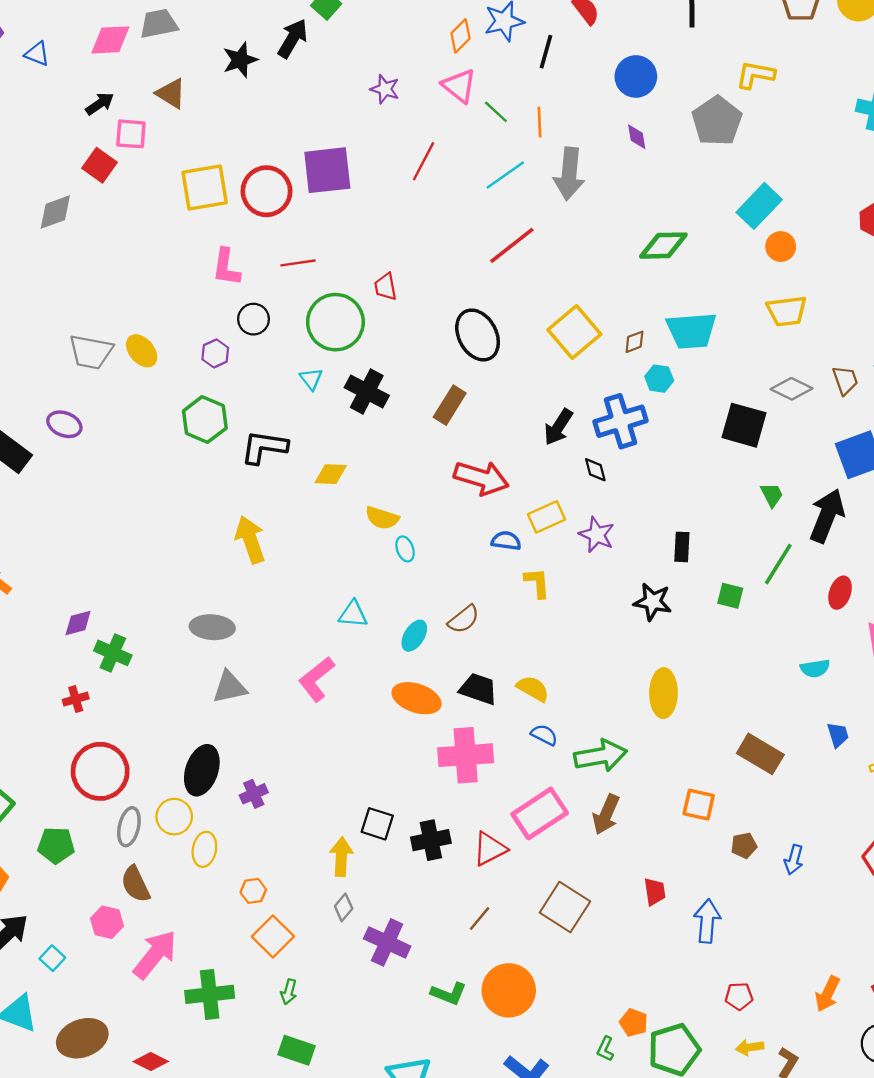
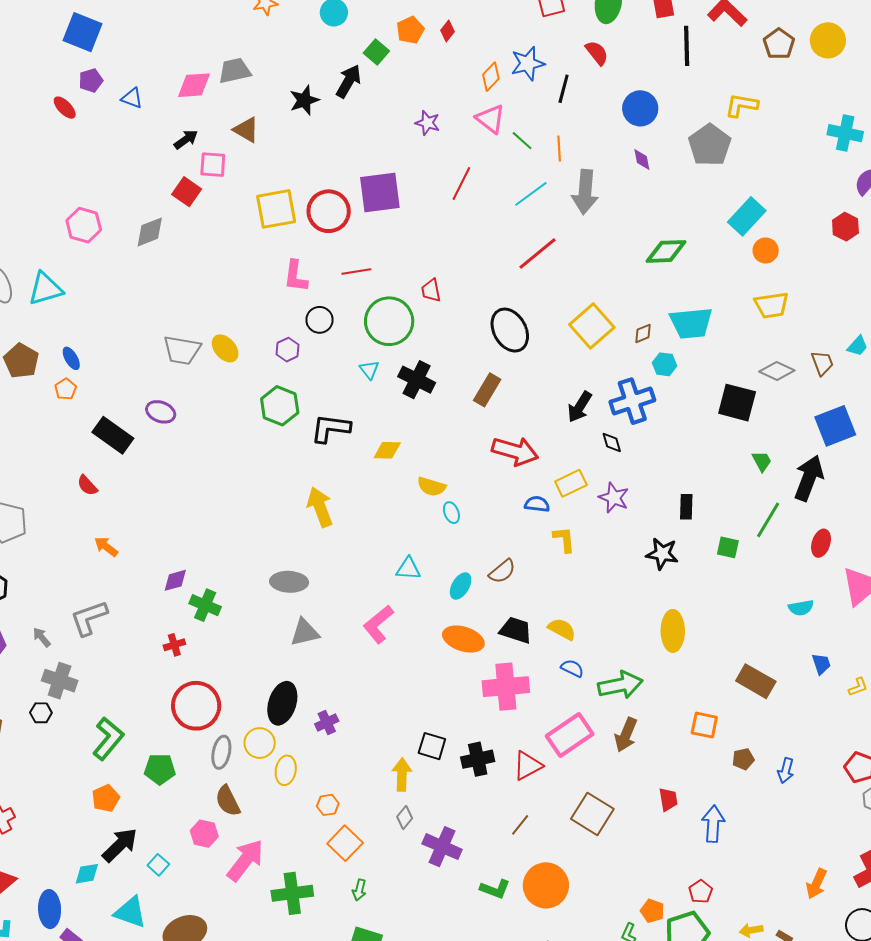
red pentagon: (739, 996) -> (701, 892), moved, turned -30

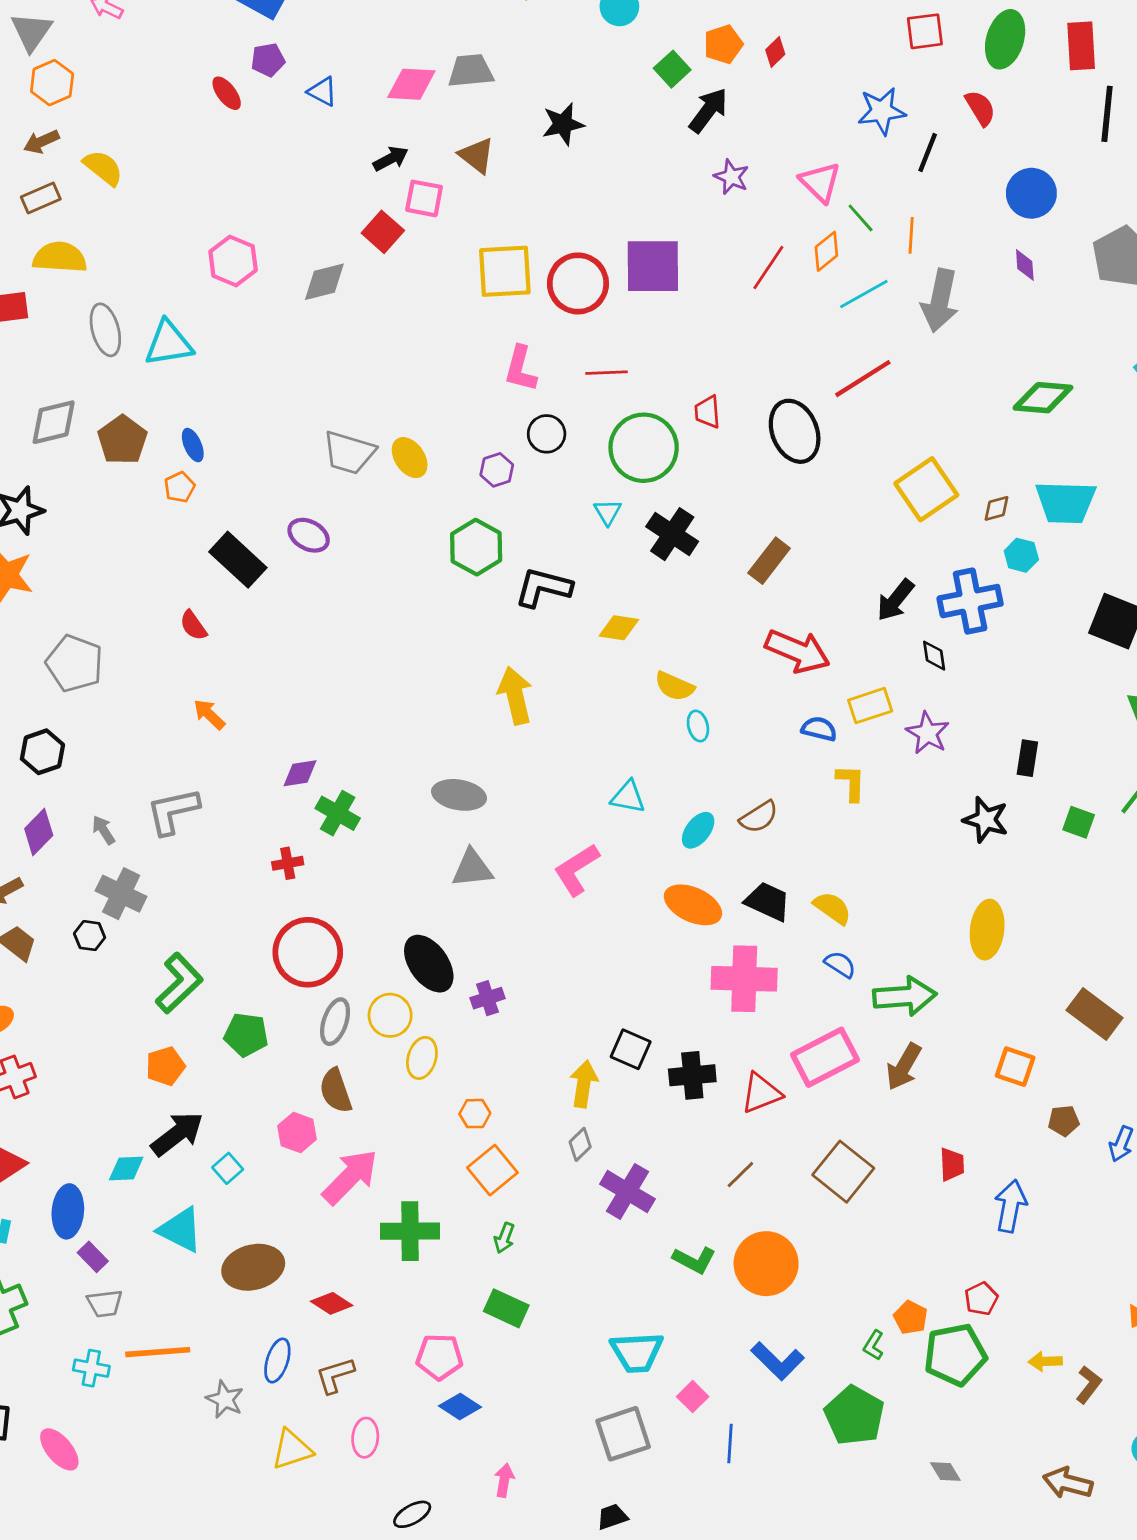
orange diamond: (491, 77) -> (826, 251), moved
black arrow: (348, 81) -> (708, 110), moved
black ellipse: (510, 330) -> (795, 431), moved
black ellipse: (282, 703) -> (429, 964), turned -60

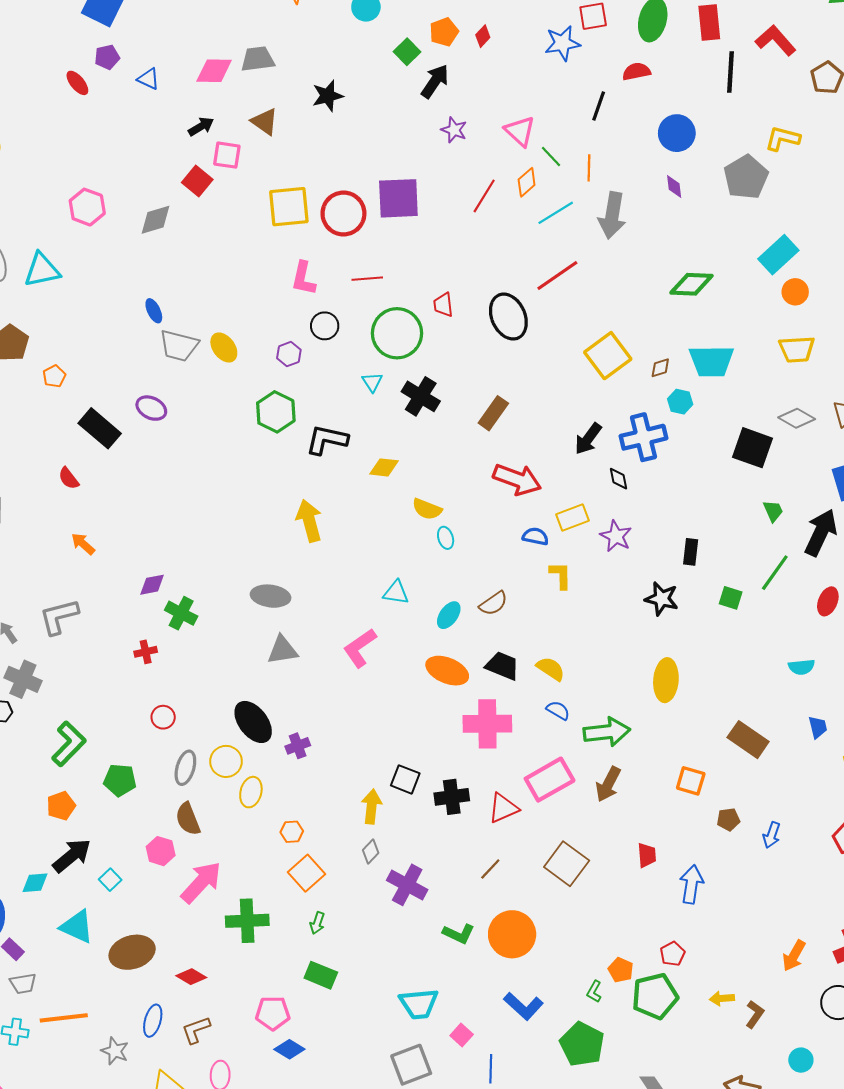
red semicircle: (980, 108) -> (636, 71), turned -68
blue star: (882, 111) -> (562, 43), moved
blue ellipse: (193, 445) -> (154, 311), moved
red circle: (308, 952) -> (163, 717), size x0.5

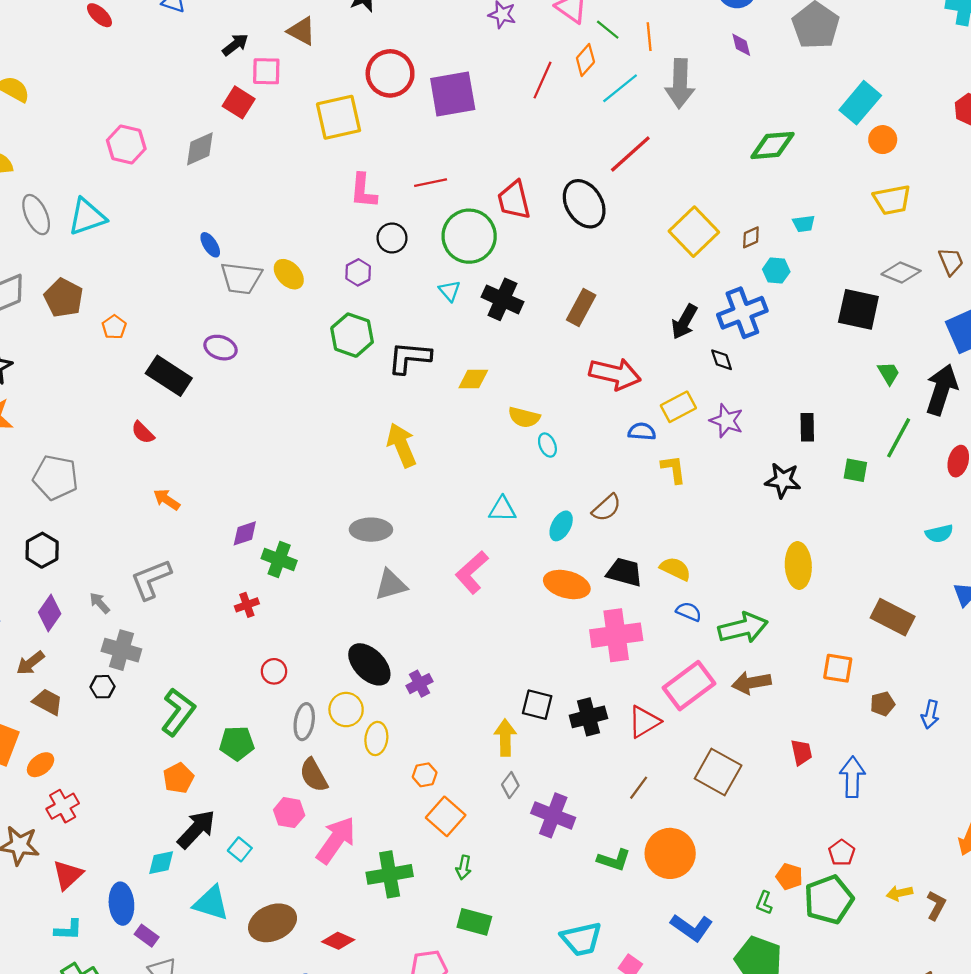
red circle: (343, 213) -> (390, 73), moved
red trapezoid: (443, 305) -> (514, 200), size x1.5
cyan trapezoid: (711, 361) -> (804, 224), size x0.5
brown arrow: (608, 784) -> (751, 683), turned 60

